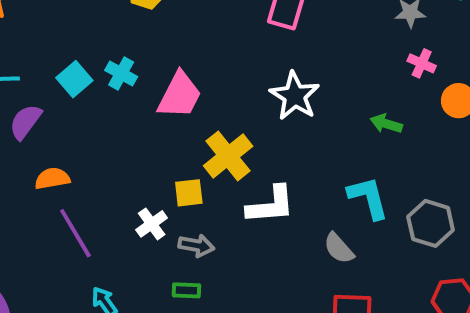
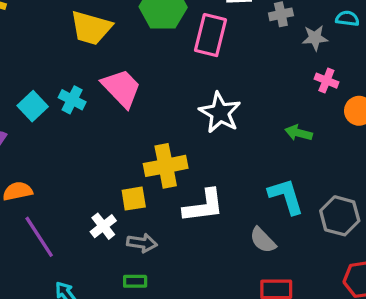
pink trapezoid: (180, 95) -> (121, 88), moved, turned -69
yellow cross: (228, 156) -> (166, 166), turned 30

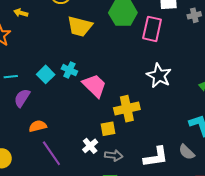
pink trapezoid: (121, 88) -> (94, 86), moved
white L-shape: (204, 206) -> (156, 157), moved

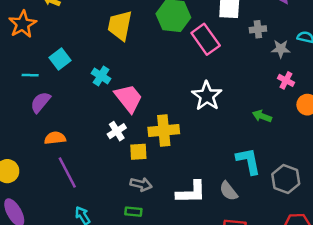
yellow trapezoid: (80, 26) -> (120, 25), turned 80
pink rectangle: (152, 29) -> (206, 39), turned -55
cyan square: (46, 74) -> (60, 59), moved
white cross: (90, 146) -> (117, 131), moved

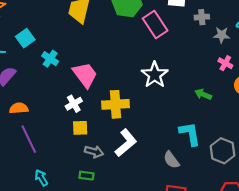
cyan cross: (101, 76) -> (50, 59), moved
yellow square: (138, 152) -> (80, 128), moved
white L-shape: (191, 192) -> (126, 143), moved, turned -40

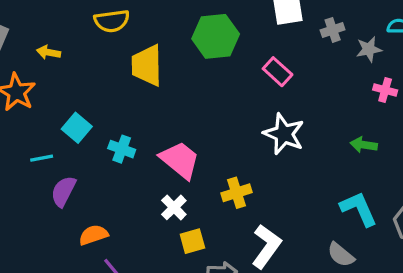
pink rectangle: (155, 24) -> (278, 72), moved, size x0.7
yellow cross: (116, 104) -> (236, 193), size x0.7

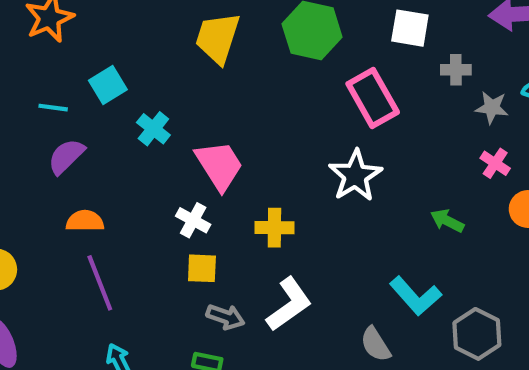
pink rectangle: (278, 72) -> (373, 98), size x1.5
white cross: (174, 207) -> (193, 220), turned -35
cyan L-shape: (359, 209) -> (415, 296), turned 144

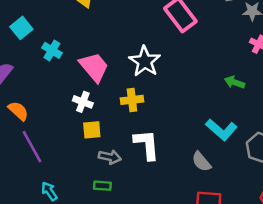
white star: (355, 176) -> (145, 61), moved
orange semicircle: (85, 221) -> (18, 111), turned 50
white L-shape: (289, 304) -> (147, 144), turned -52

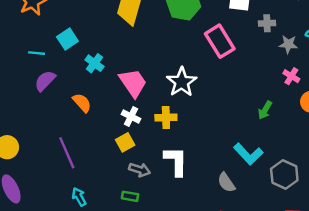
green arrow: (235, 82) -> (265, 110), turned -84
white cross: (83, 102) -> (131, 117), moved
orange semicircle: (18, 111) -> (82, 103), moved
yellow square: (92, 130) -> (125, 142), turned -30

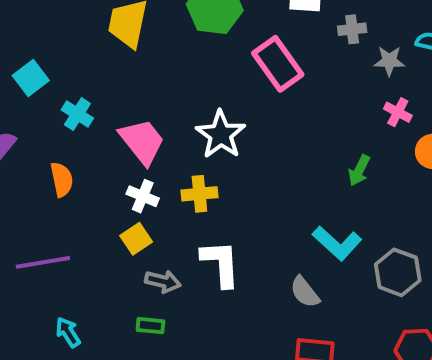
orange semicircle: (82, 103) -> (62, 180), turned 35
purple line: (67, 153) -> (43, 262), turned -72

